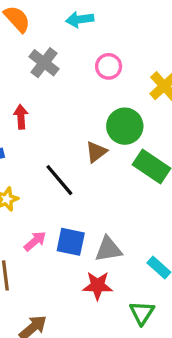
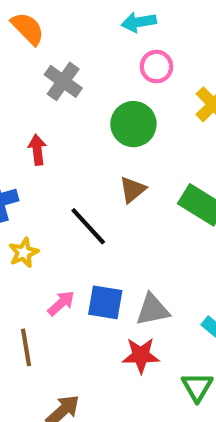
cyan arrow: (80, 19) -> (139, 22), moved
pink circle: (109, 66) -> (156, 67), moved
green circle: (125, 126) -> (133, 124), moved

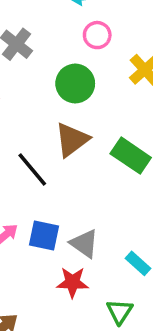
brown triangle: (133, 190) -> (72, 140), size x1.5
gray triangle: (153, 310) -> (84, 244), turned 44

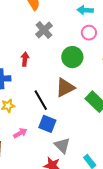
blue square: (44, 235) -> (47, 124), moved

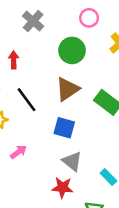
black line: (41, 100) -> (27, 100), moved
blue square: (47, 124) -> (64, 128), moved

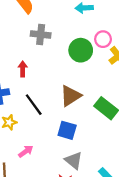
pink circle: (89, 18) -> (103, 39), moved
gray cross: (33, 21) -> (41, 34), turned -36
green circle: (72, 50) -> (81, 50), moved

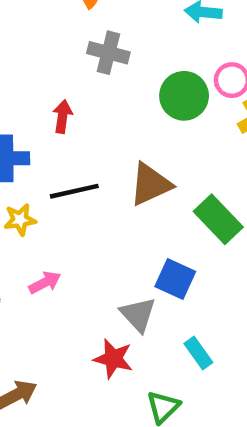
black line: (34, 105) -> (74, 191), turned -75
blue square: (67, 130) -> (175, 279), moved

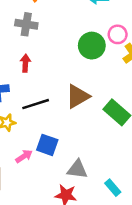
gray cross: (108, 53) -> (26, 24), moved
blue square: (175, 279) -> (47, 145), moved
gray triangle: (138, 314) -> (77, 169), turned -35

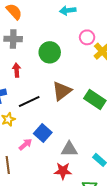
green circle: (92, 46) -> (50, 52), moved
blue square: (47, 145) -> (43, 133), turned 30

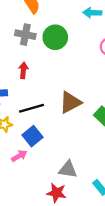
green circle: (50, 52) -> (55, 37), moved
blue square: (43, 133) -> (33, 136), moved

